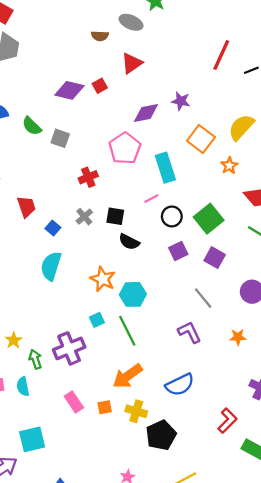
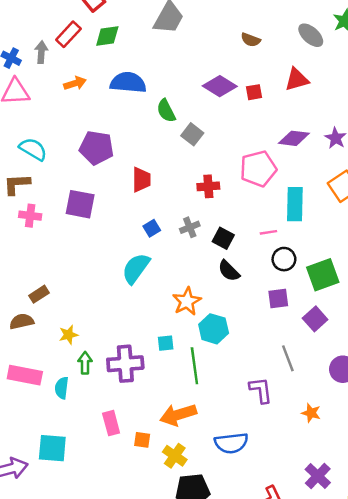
brown semicircle: (100, 36) -> (251, 40), moved
red trapezoid: (26, 207) -> (141, 180), moved

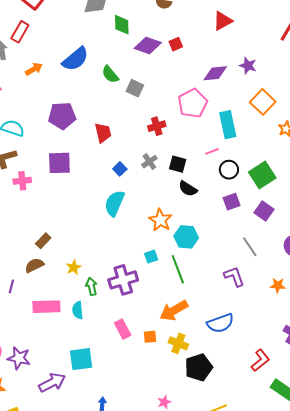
green diamond: (107, 36) -> (122, 25), moved, turned -70
red triangle: (297, 79) -> (223, 21), moved
blue semicircle: (128, 83) -> (75, 59), turned 148

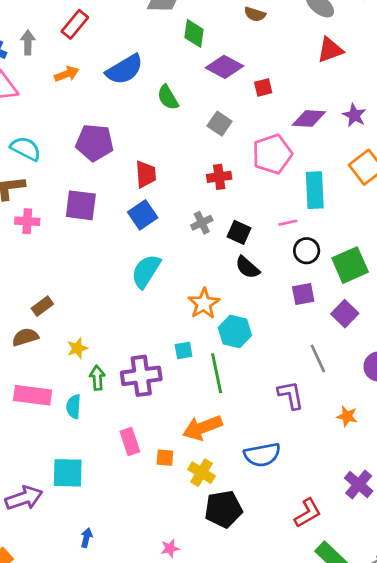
red rectangle: (20, 32) -> (75, 24), moved
red square: (176, 44) -> (263, 88), moved
gray square: (135, 88) -> (220, 124), moved
blue square: (120, 169) -> (143, 215), moved, size x1.5

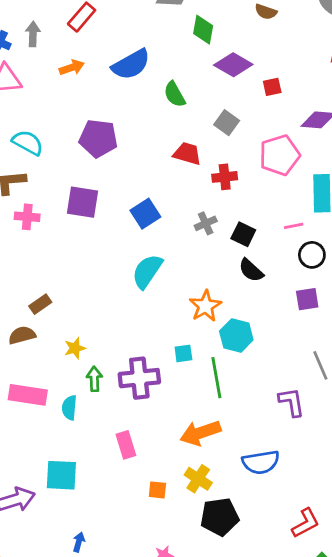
red trapezoid: (146, 174) -> (187, 154), moved, turned -72
orange square: (165, 458) -> (157, 490), moved

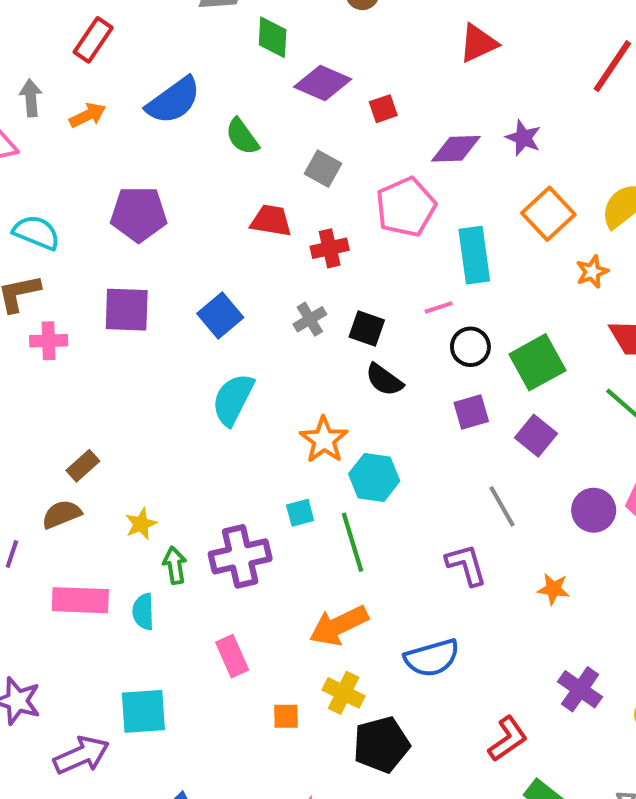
gray arrow: (33, 34) -> (31, 98), moved

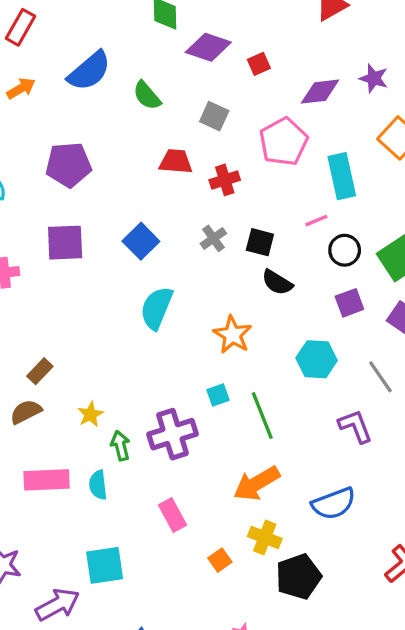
cyan hexagon: (374, 477) -> (317, 359), moved
orange square: (286, 716) -> (220, 560), turned -30

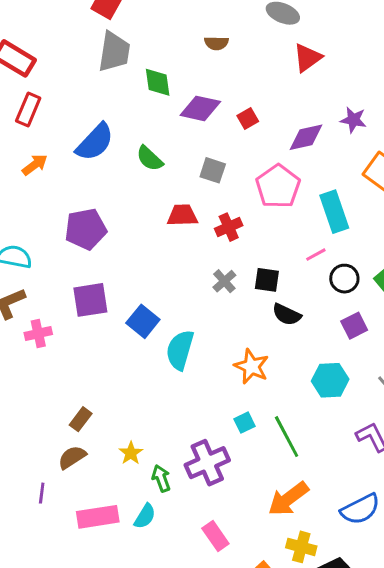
blue square: (141, 241) -> (143, 321), moved
cyan semicircle: (98, 485) -> (145, 516), turned -136

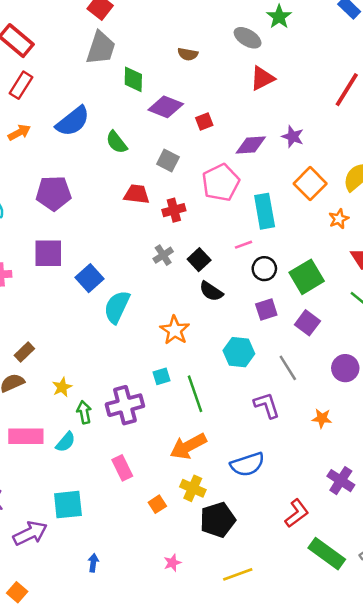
black square: (267, 280) -> (199, 260), turned 30

